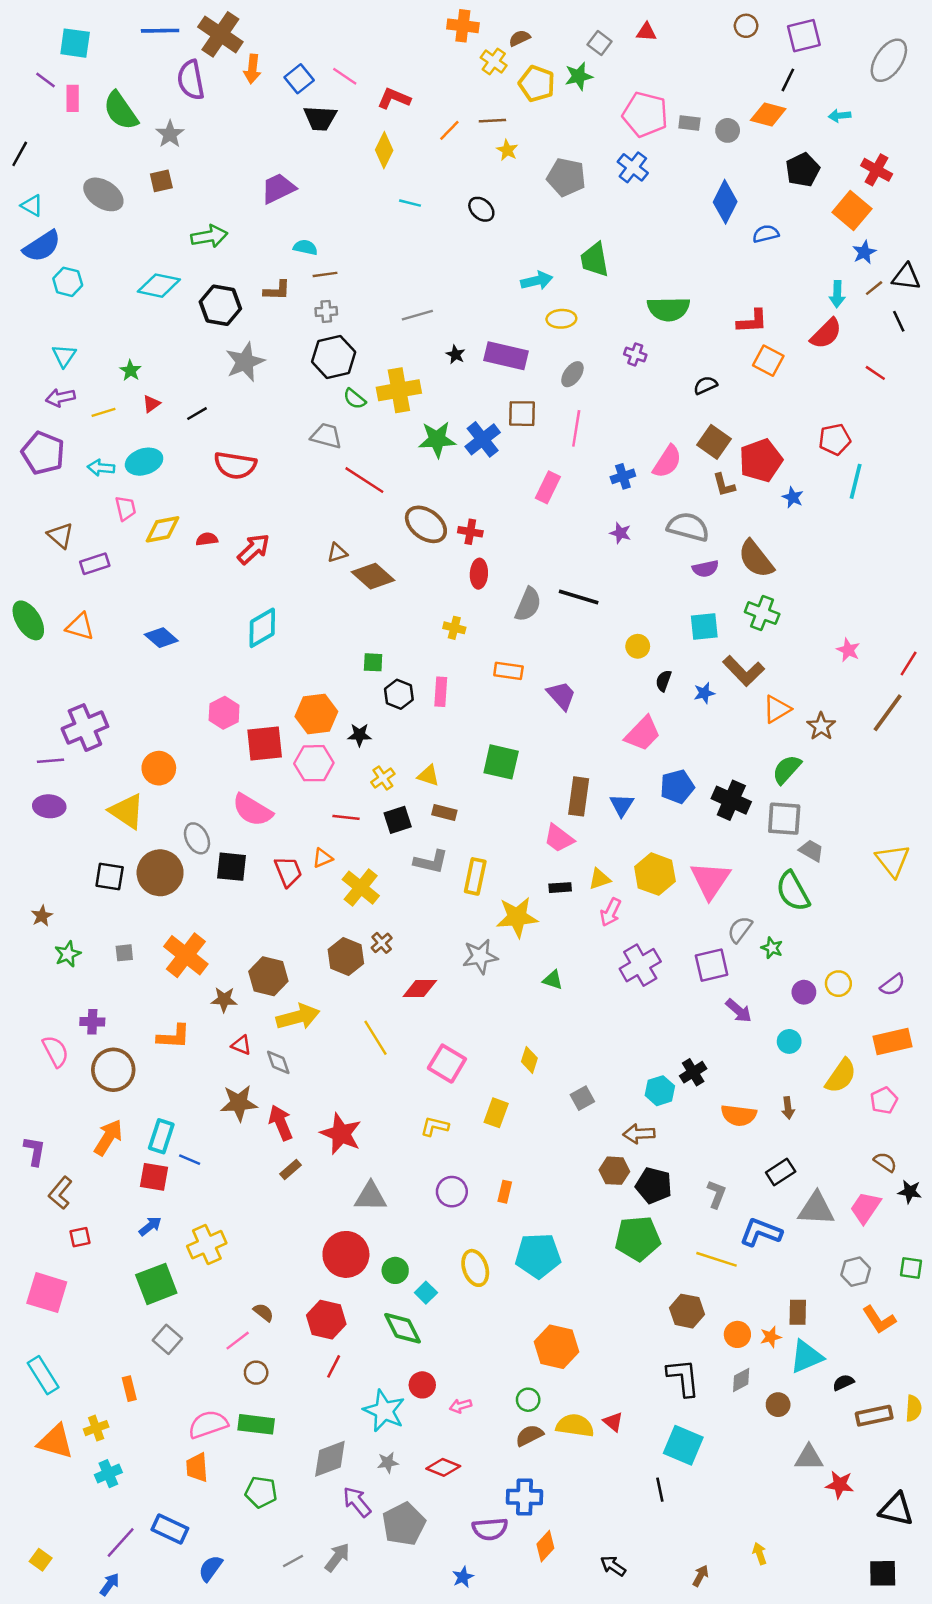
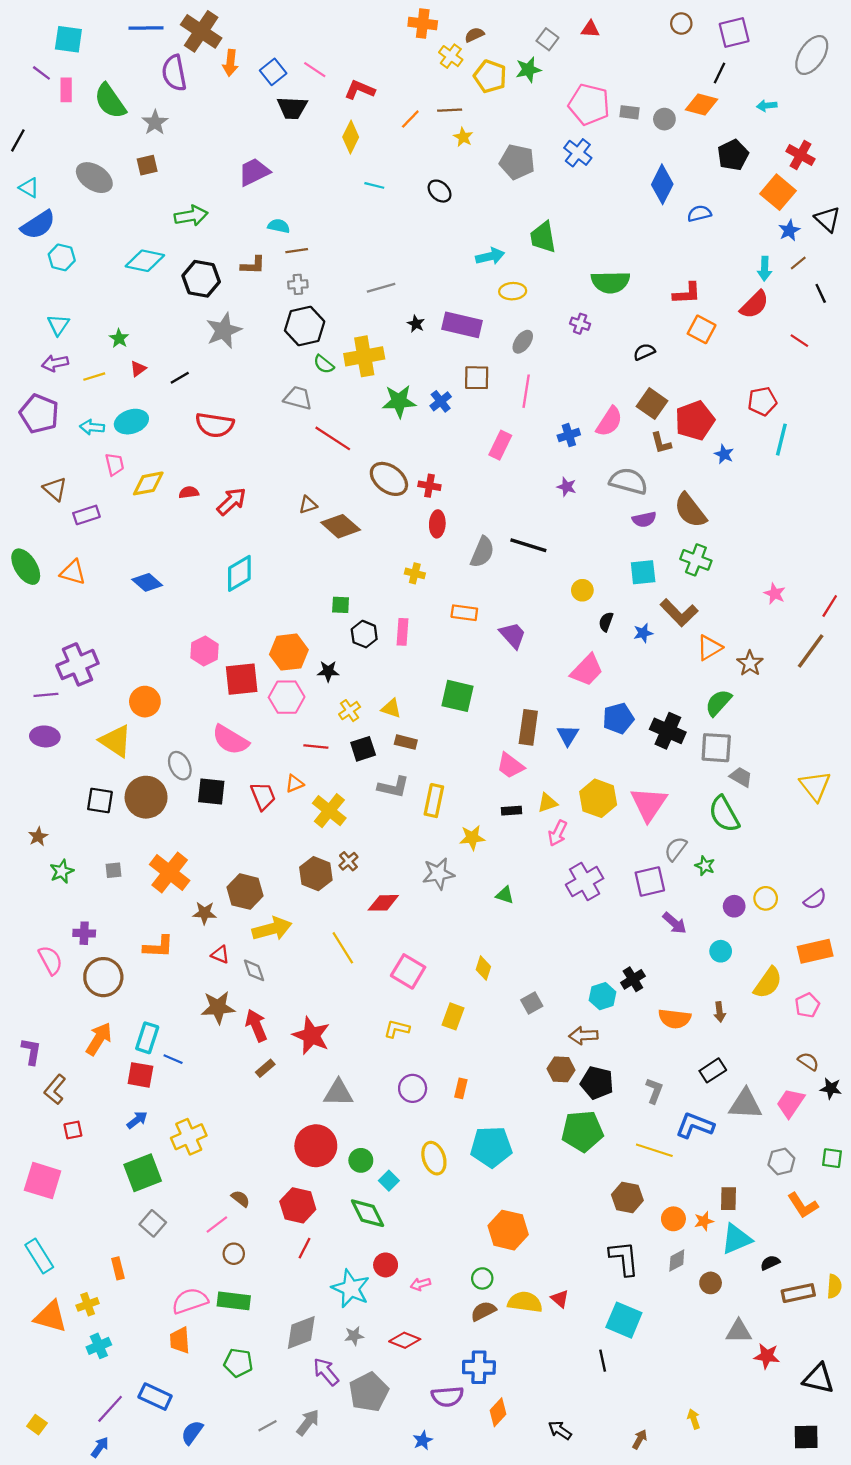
black triangle: (906, 277) -> (827, 219), moved, turned 36
blue cross: (483, 439) -> (441, 401), size x0.7
yellow star: (517, 917) -> (472, 838), size x0.7

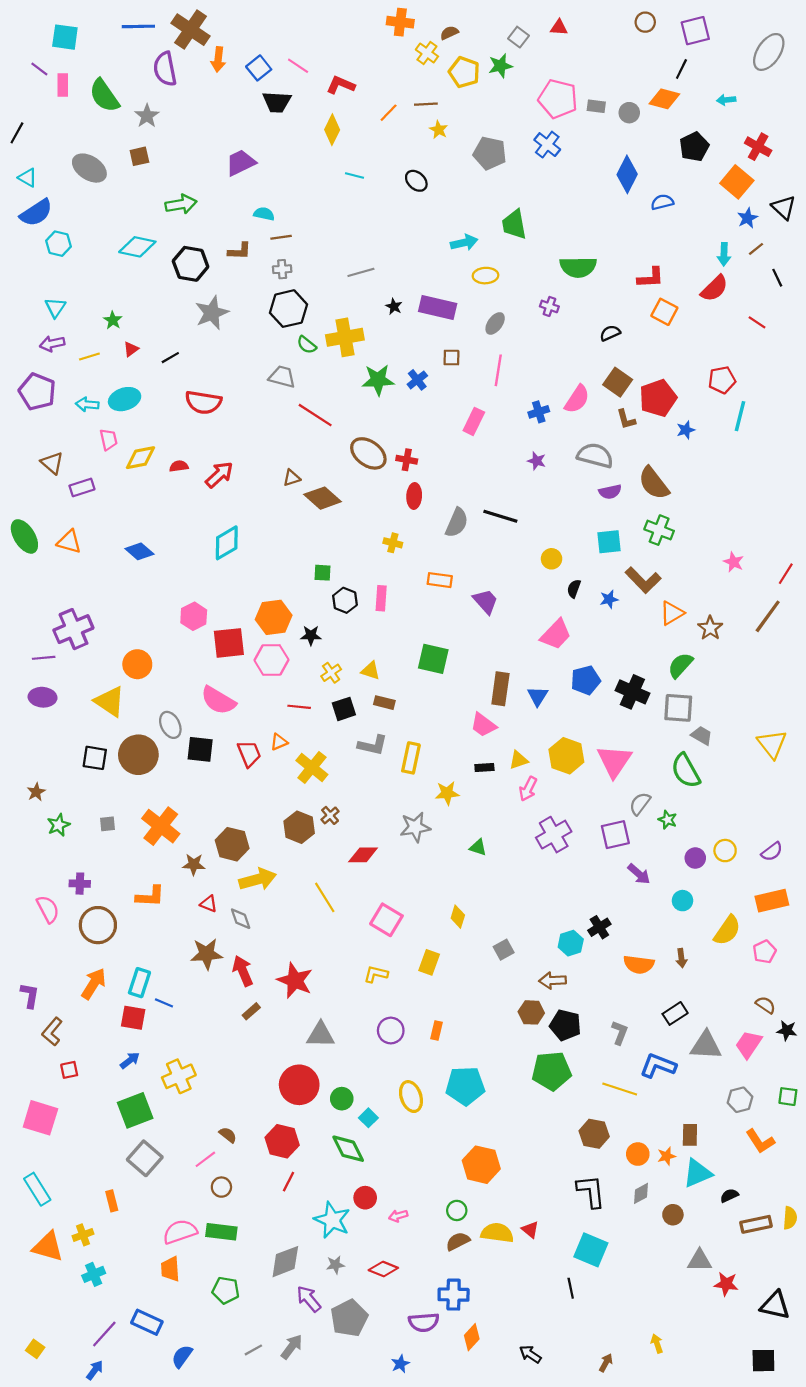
brown square: (477, 378) -> (451, 358), size x0.7
blue star: (724, 454) -> (686, 430), turned 30
gray square: (153, 1223) -> (145, 1158), size x1.4

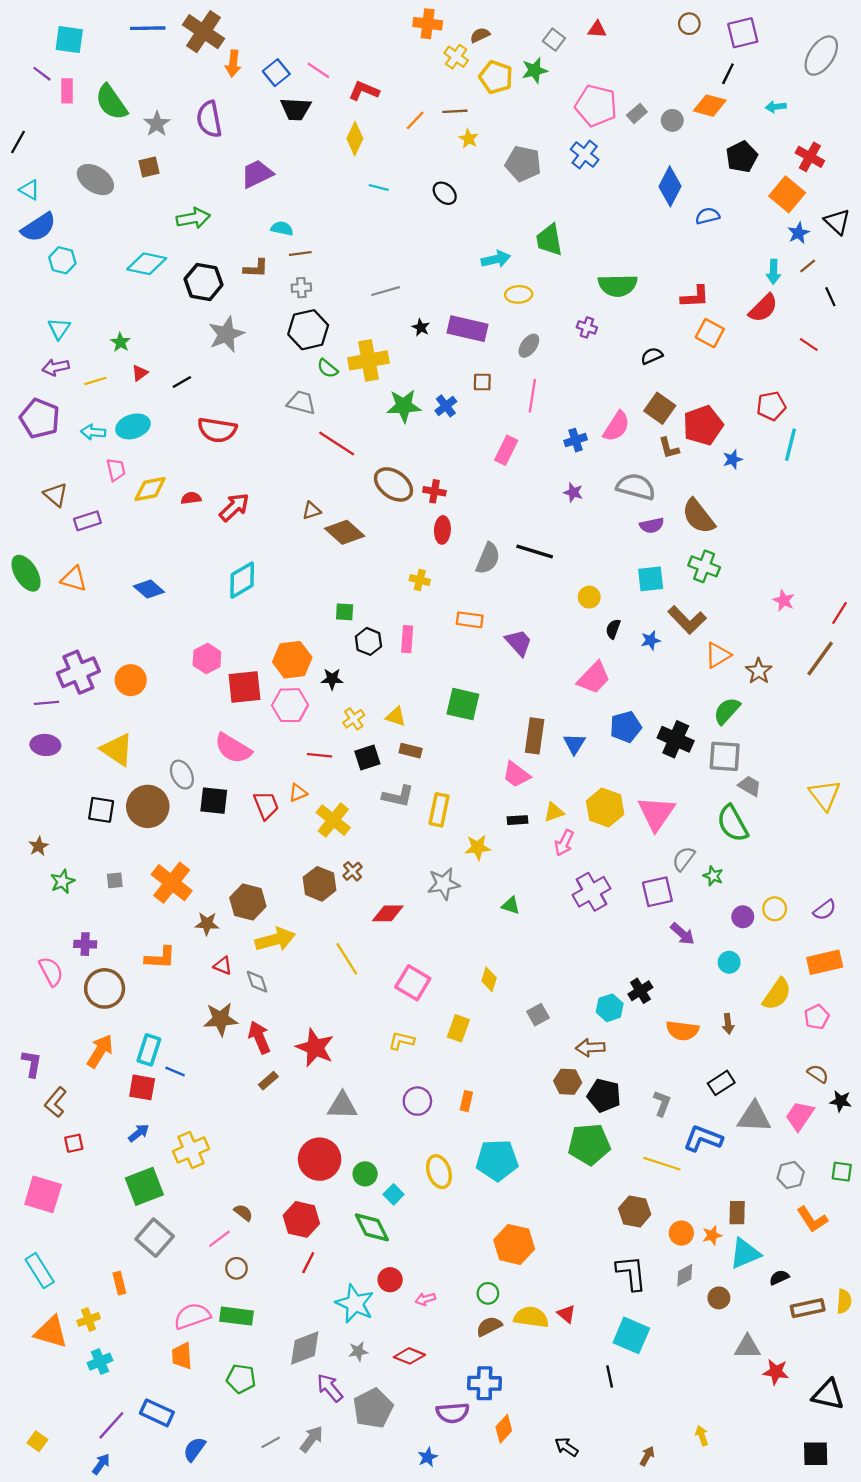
purple semicircle: (165, 69) -> (209, 119), moved
gray rectangle: (596, 106) -> (637, 114), turned -48
orange circle: (137, 664) -> (131, 680), moved

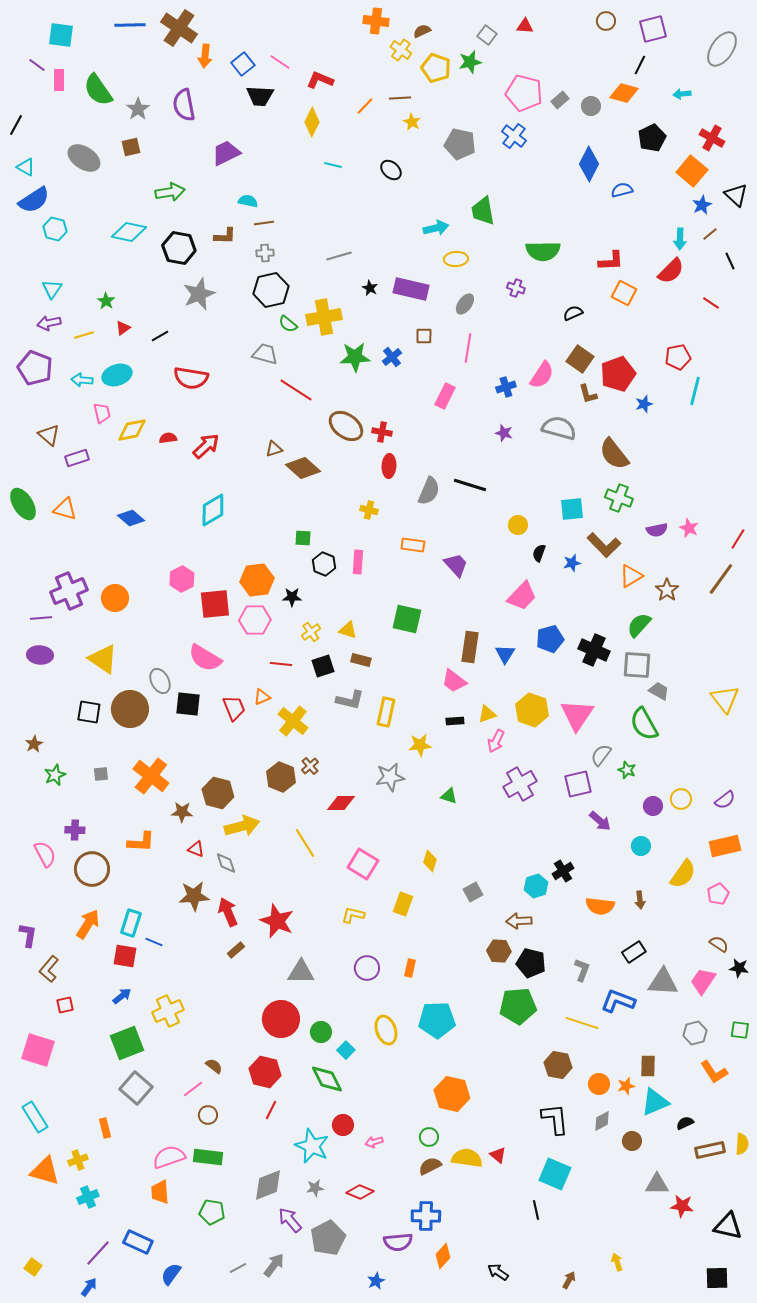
purple semicircle: (652, 525) -> (657, 530), moved

